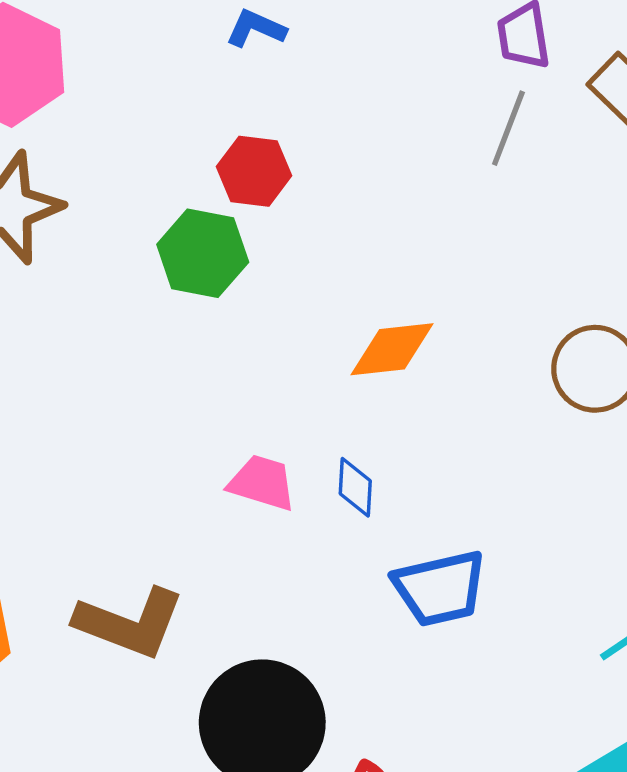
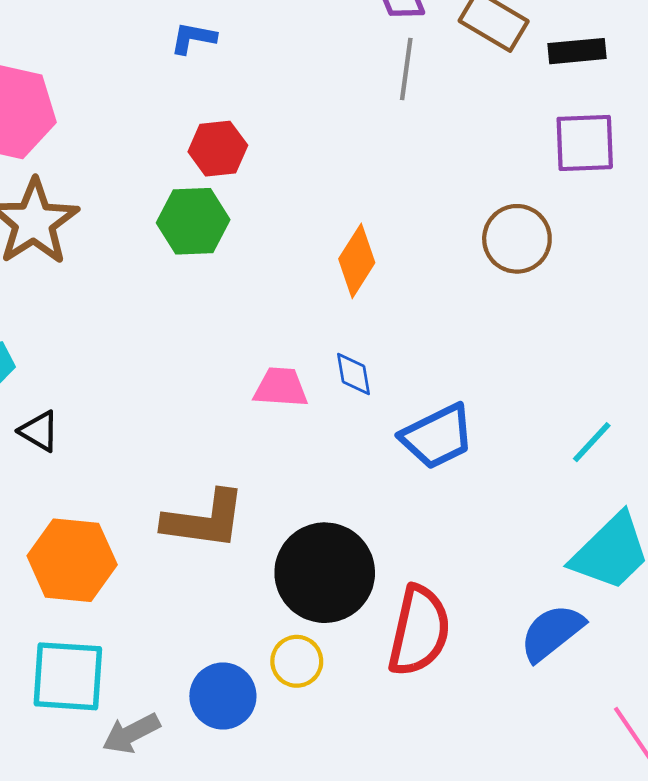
orange diamond: (392, 349) -> (357, 261), turned -38

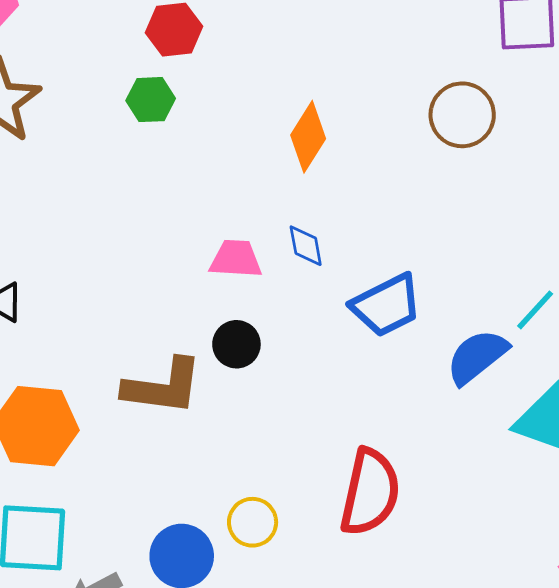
green hexagon: (193, 221) -> (151, 100), size x0.7
black circle: (325, 573) -> (236, 344), moved, size x0.5
blue semicircle: (552, 633) -> (477, 357), moved

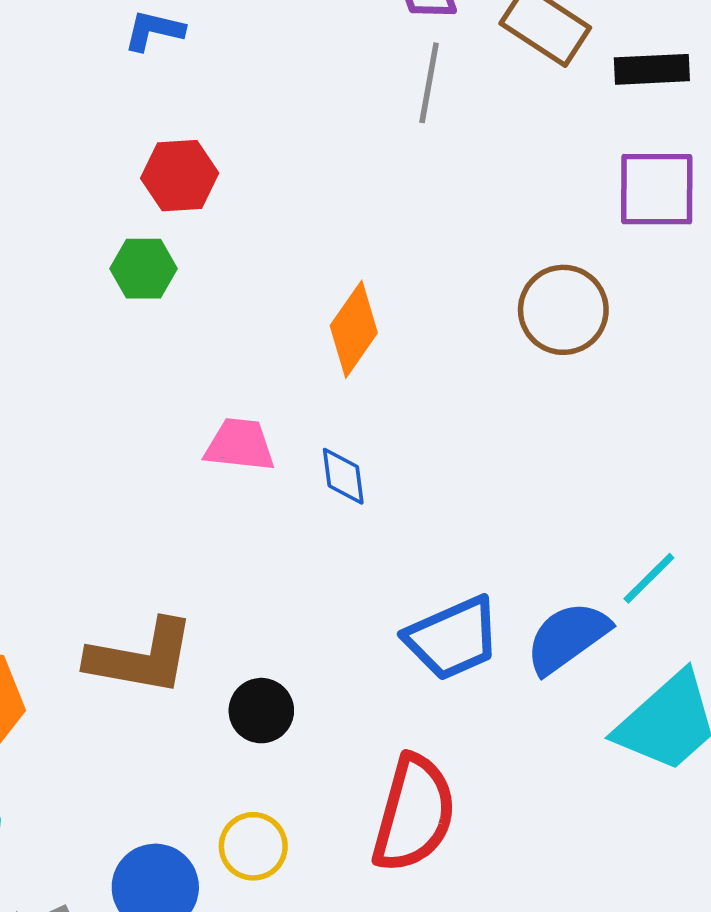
pink trapezoid: (236, 259) -> (240, 445), moved
blue trapezoid: (387, 305) -> (453, 638), moved
black circle: (236, 344) -> (261, 711), moved

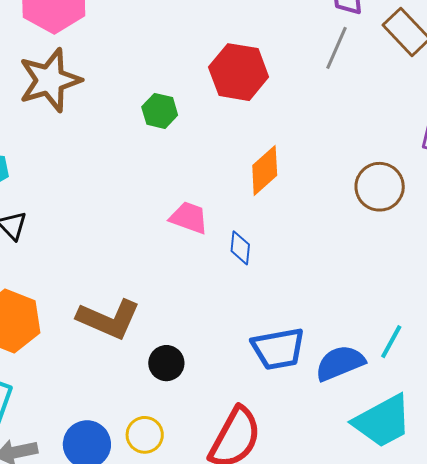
red hexagon: (180, 176) -> (239, 72), moved, size x1.4
cyan line: (649, 578) -> (391, 342), turned -30

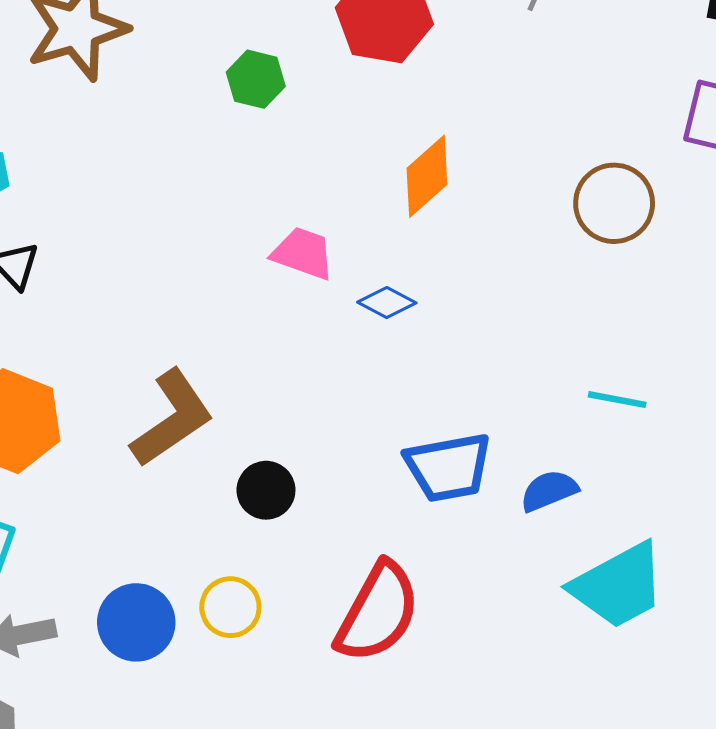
blue diamond: (240, 248) -> (387, 303), turned -68
brown L-shape: (109, 319) -> (172, 418), turned -58
cyan line: (391, 342) -> (617, 400), moved, turned 72
blue semicircle: (340, 363) -> (549, 491), size x0.7

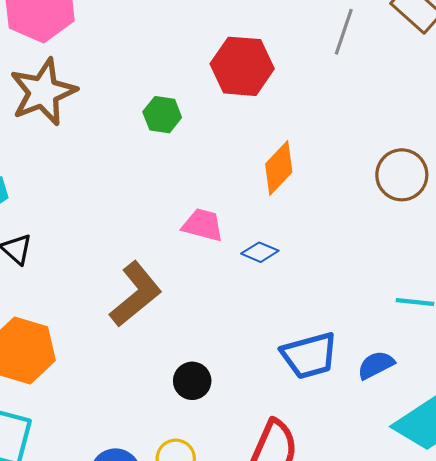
brown L-shape: (172, 418) -> (136, 294), moved

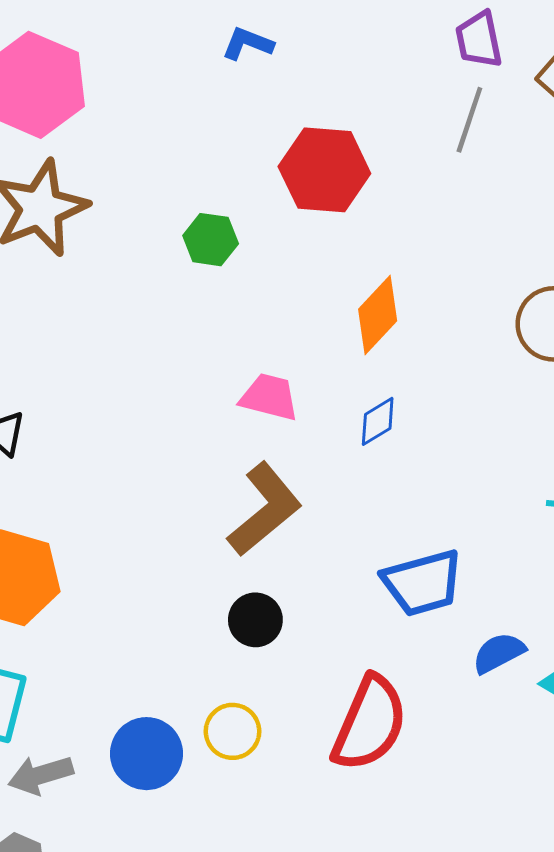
blue diamond: (260, 252) -> (378, 421), moved, turned -54
brown L-shape: (136, 294) -> (265, 509), moved
blue semicircle: (376, 365) -> (499, 653), moved

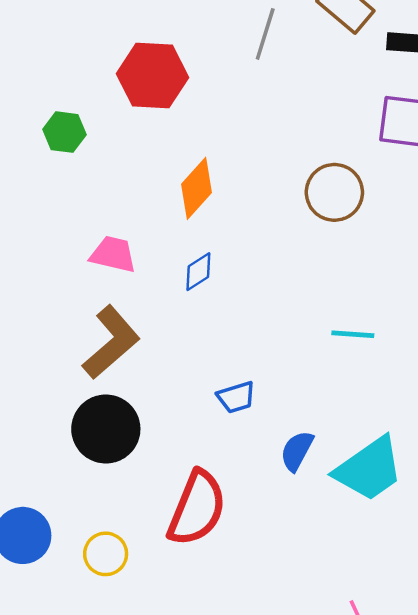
blue trapezoid: (423, 583) -> (236, 397), size x0.6
black circle: (255, 620) -> (106, 429), size x1.6
blue semicircle: (499, 653) -> (297, 451), turned -33
yellow circle: (232, 731) -> (106, 554), moved

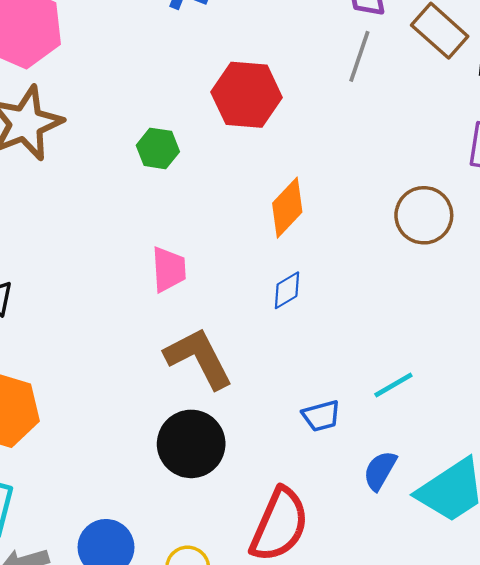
pink trapezoid: (113, 254) -> (169, 269), moved, turned 72
cyan line: (353, 334) -> (393, 385), moved, turned -36
brown L-shape: (111, 342) -> (199, 358), turned -78

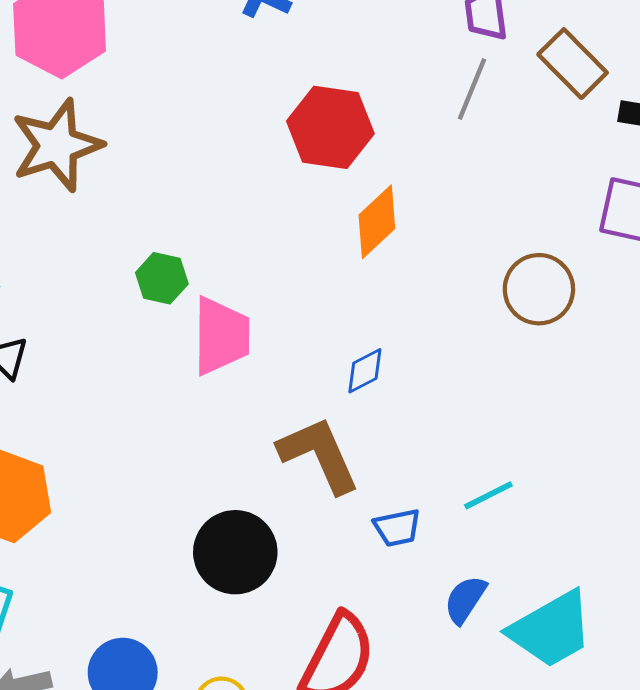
green hexagon: (158, 148) -> (162, 278), moved
orange diamond: (287, 208) -> (377, 222), moved
pink trapezoid: (169, 269) -> (221, 336), size x1.4
brown L-shape: (199, 358) -> (319, 455), moved

